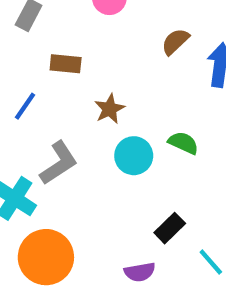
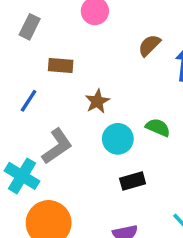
black rectangle: (170, 228) -> (133, 181), moved, turned 30

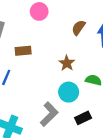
brown star: (97, 101) -> (67, 63), moved
gray L-shape: (57, 146) -> (49, 114), moved

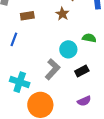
brown star: (67, 63) -> (62, 14), moved

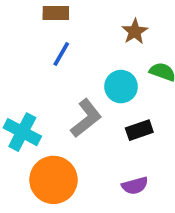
brown star: (62, 14) -> (135, 32), moved
blue line: (14, 39) -> (61, 54), moved

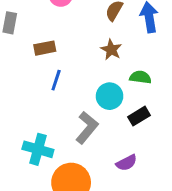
black rectangle: (139, 130) -> (139, 116), moved
purple semicircle: (135, 186) -> (126, 163), moved

